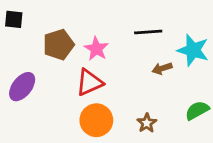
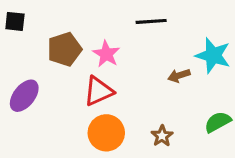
black line: (148, 32) -> (151, 21), moved

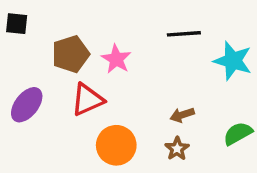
black line: (151, 21) -> (184, 34), moved
brown arrow: (179, 76) -> (182, 115), moved
red triangle: (99, 91) -> (88, 100), moved

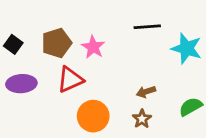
black square: (17, 24) -> (13, 44), moved, turned 30
purple ellipse: (27, 105) -> (21, 84), turned 48

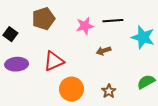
brown pentagon: (57, 43) -> (44, 19), moved
pink star: (93, 47) -> (85, 26), moved, turned 30
brown arrow: (146, 92) -> (104, 51), moved

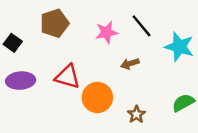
black line: (113, 21) -> (142, 26), turned 54
red triangle: (54, 61) -> (67, 77), turned 40
orange circle: (71, 89) -> (97, 97), moved

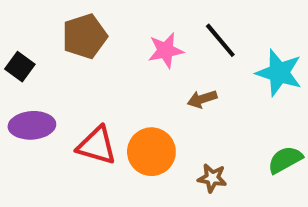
red triangle: (67, 77) -> (97, 146), moved
brown star: (136, 114) -> (212, 178), turned -30

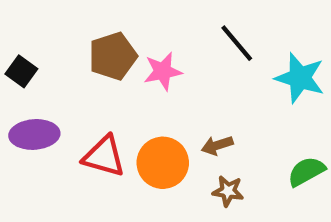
brown pentagon: (85, 36) -> (113, 56), moved
pink star: (166, 50) -> (163, 71), moved
brown arrow: (202, 99) -> (217, 145), moved

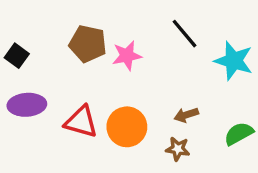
brown pentagon: (113, 56) -> (88, 44), turned 30
brown arrow: (217, 145) -> (186, 115), moved

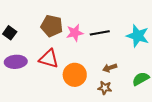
black line: (184, 34) -> (100, 33), moved, turned -60
red triangle: (81, 122) -> (49, 59), moved

